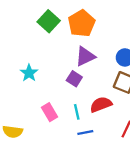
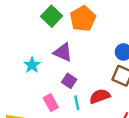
purple triangle: (85, 56) -> (63, 52), moved, turned 48
purple square: (74, 79) -> (69, 81), moved

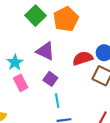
red semicircle: (100, 96) -> (83, 58), moved
pink rectangle: (51, 103) -> (21, 83), moved

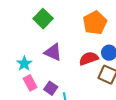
orange pentagon: (66, 19) -> (95, 23), moved
purple square: (50, 79) -> (51, 88), moved

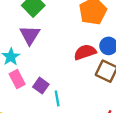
purple triangle: (53, 52) -> (30, 35), moved, turned 36

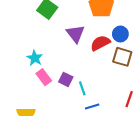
purple triangle: (30, 35) -> (75, 34), moved

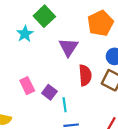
red semicircle: (100, 43) -> (85, 75), moved, turned 102
cyan star: (35, 58) -> (25, 34), moved

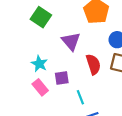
cyan star: (25, 34) -> (39, 64), moved
purple square: (49, 92) -> (62, 78), moved, turned -32

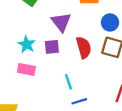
purple square: (62, 78) -> (52, 47), moved
pink rectangle: (40, 87) -> (26, 69), turned -42

